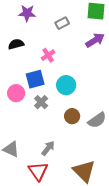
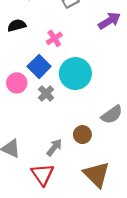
blue square: (35, 79) -> (39, 66), turned -30
cyan circle: (66, 85) -> (75, 74), size x1.4
brown circle: (72, 116) -> (82, 135), moved

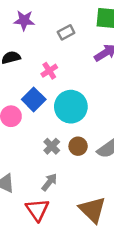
gray cross: (46, 93) -> (52, 146), moved
brown circle: (82, 135) -> (78, 146), moved

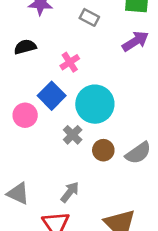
gray rectangle: (66, 32) -> (89, 17), turned 56
gray cross: (52, 146) -> (73, 135), moved

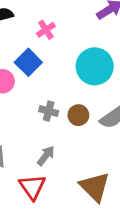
cyan circle: (95, 104) -> (95, 66), moved
gray cross: (73, 135) -> (49, 111), moved, turned -30

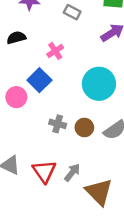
gray arrow: (46, 156) -> (72, 172), moved
red triangle: (32, 187) -> (44, 171), moved

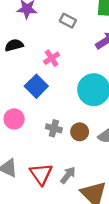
pink circle: (16, 97) -> (14, 119), moved

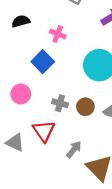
pink cross: (52, 58) -> (58, 34), turned -35
red triangle: (41, 174) -> (44, 131), moved

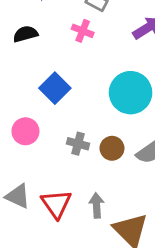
pink cross: (58, 34) -> (83, 31), moved
red triangle: (44, 131) -> (56, 204), moved
gray arrow: (74, 149) -> (97, 205), turned -42

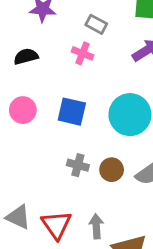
blue square: (55, 88) -> (72, 112), moved, turned -32
pink circle: (25, 131) -> (23, 110), moved

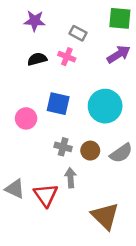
black semicircle: (26, 56) -> (37, 59), moved
pink circle: (23, 110) -> (26, 118), moved
gray arrow: (96, 226) -> (70, 178), moved

